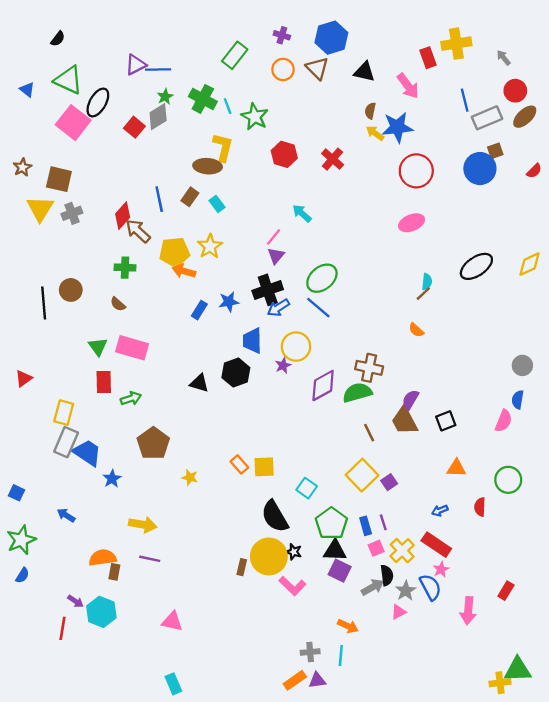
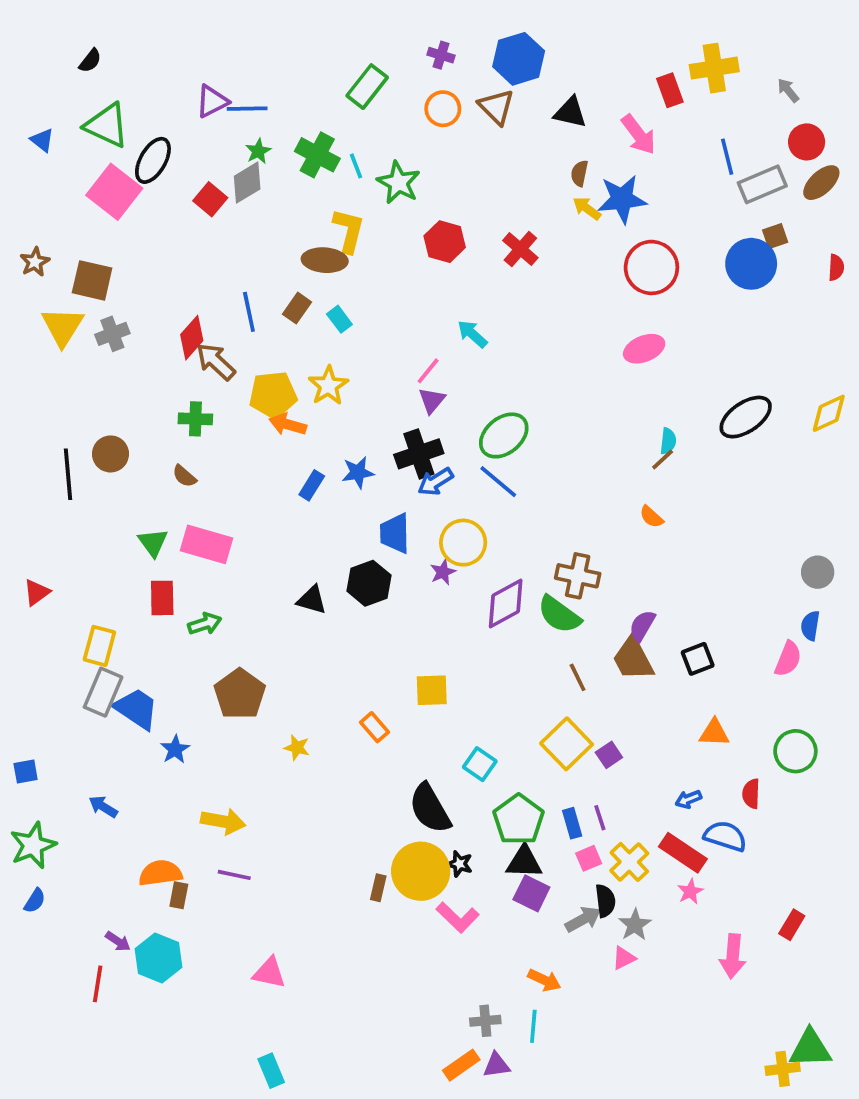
red semicircle: (534, 171) -> (836, 267), turned -42
green semicircle: (357, 393) -> (559, 615), turned -128
yellow square: (264, 467) -> (432, 690), moved
blue square: (17, 493) -> (26, 772), turned -35
blue semicircle: (430, 587) -> (725, 836), moved, turned -44

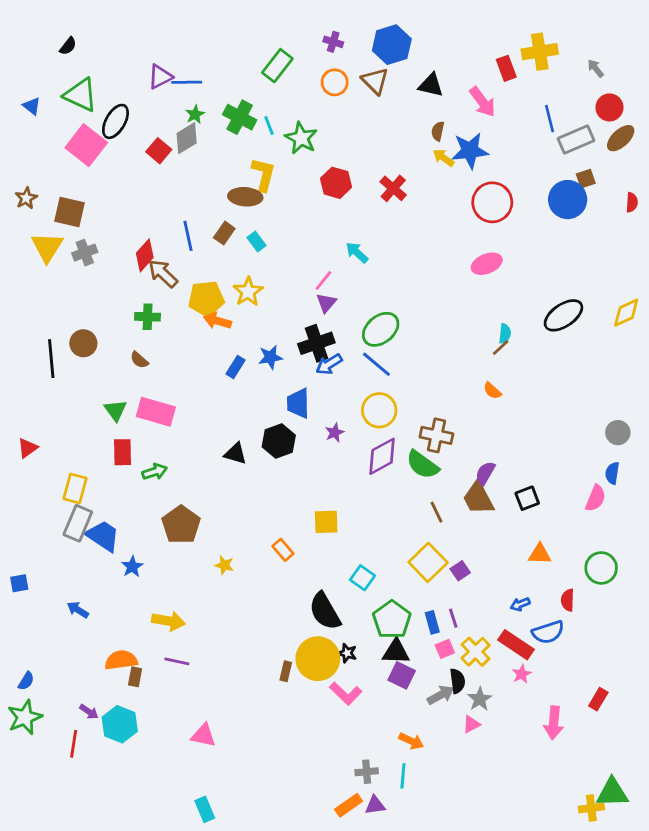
yellow circle: (463, 543) -> (379, 410), moved
blue semicircle: (725, 836) -> (548, 632), turned 144
green star: (33, 845) -> (25, 717), moved

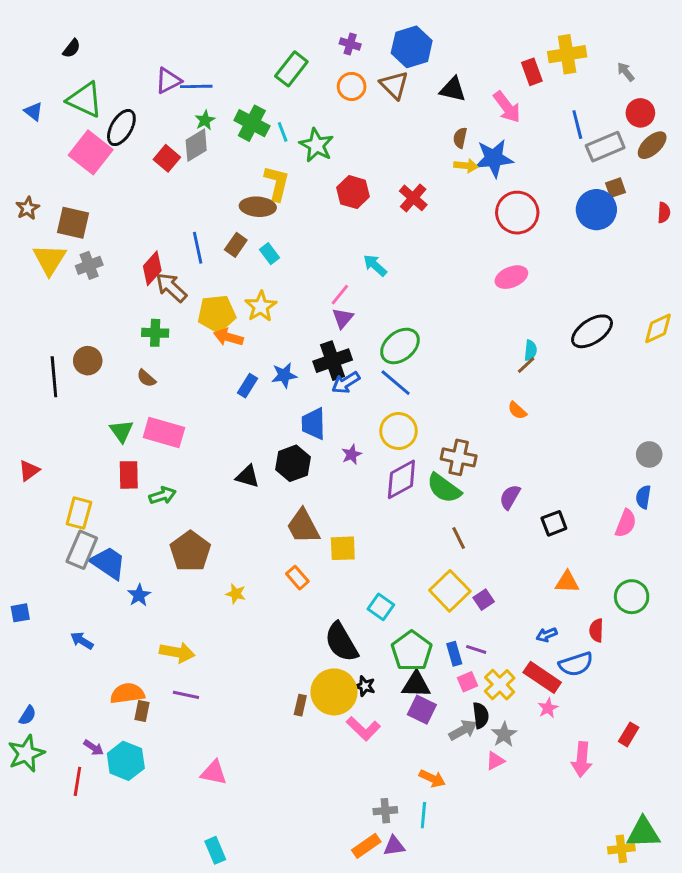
yellow arrow: (443, 158) -> (466, 166), turned 150
brown trapezoid: (478, 498) -> (303, 526), moved
purple line: (453, 618) -> (476, 649), turned -54

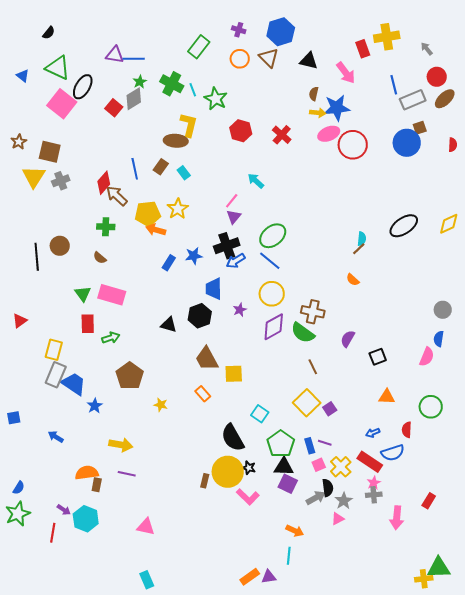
purple triangle: (168, 81) -> (115, 55), turned 36
pink ellipse: (511, 277) -> (329, 134), moved
gray cross: (385, 811) -> (374, 495), moved

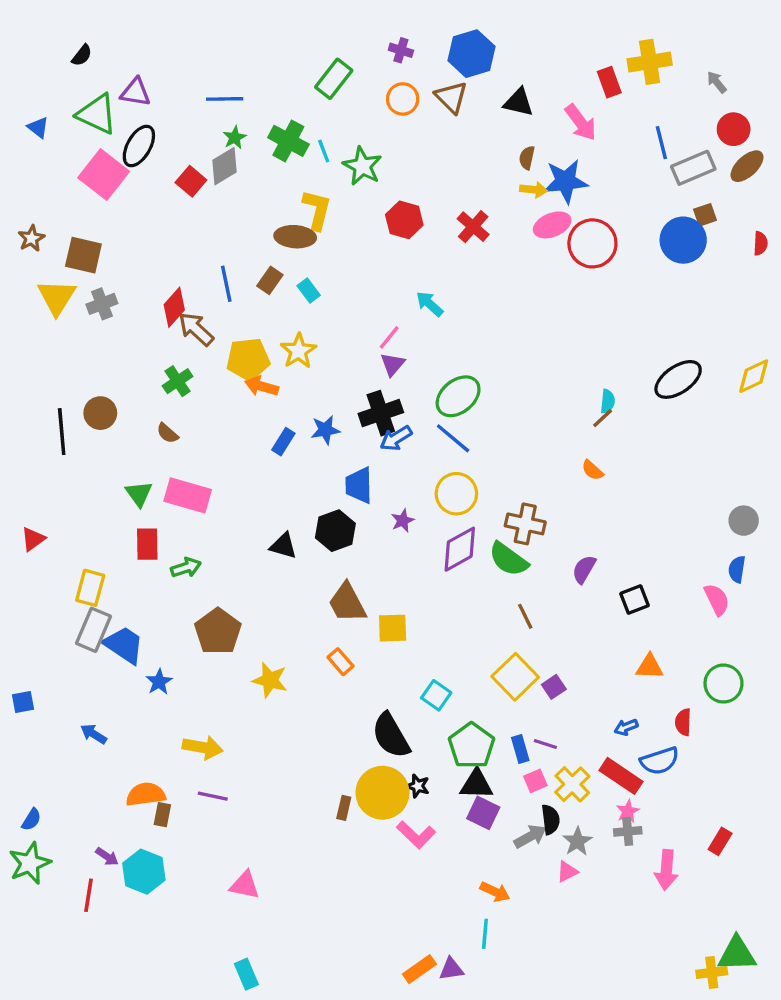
purple triangle: (115, 55) -> (136, 92), moved
green cross: (106, 227) -> (178, 381), turned -36
pink semicircle: (427, 357) -> (717, 600), turned -48
yellow star: (161, 405) -> (270, 680), size x1.5

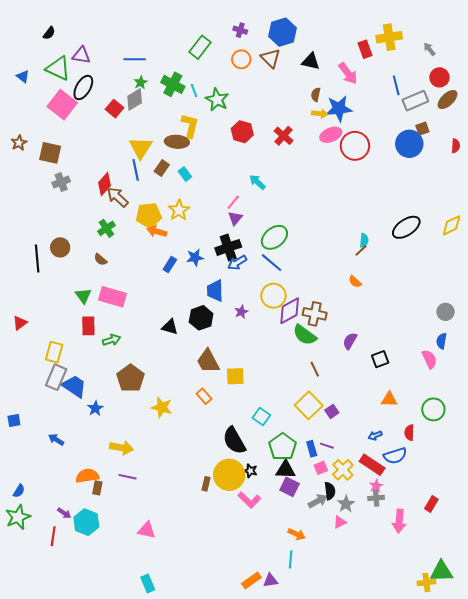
yellow triangle: (57, 297) -> (141, 148), moved
purple diamond: (460, 549) -> (290, 311), moved

